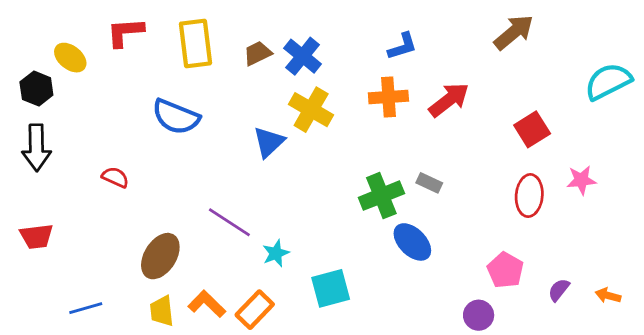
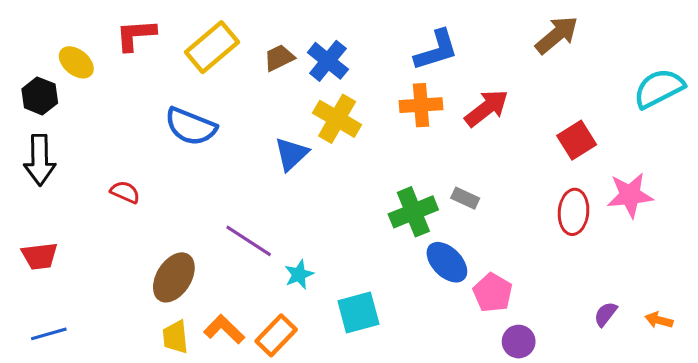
yellow rectangle: (196, 43) -> (212, 47), turned 57
blue L-shape: (403, 46) -> (436, 50), size x1.4
pink star: (581, 180) -> (630, 195), size x1.4
pink pentagon: (505, 270) -> (493, 293), moved
blue line: (86, 308) -> (49, 334), moved

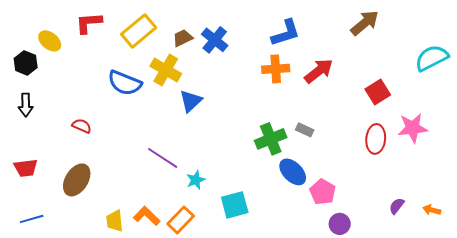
yellow cross: (337, 119) -> (166, 70), moved
black arrow: (40, 160) -> (26, 105), size x0.7
brown ellipse: (174, 277) -> (77, 180), moved

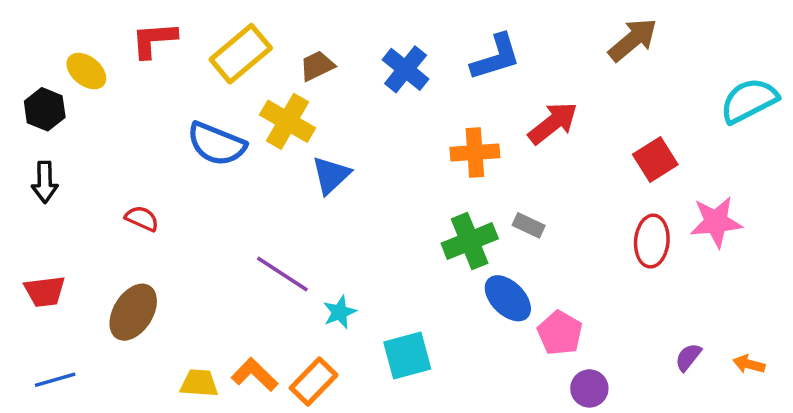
blue cross: (215, 40) -> (406, 69), moved
orange cross: (276, 69) -> (475, 153), moved
yellow trapezoid: (115, 221) -> (199, 383), turned 100

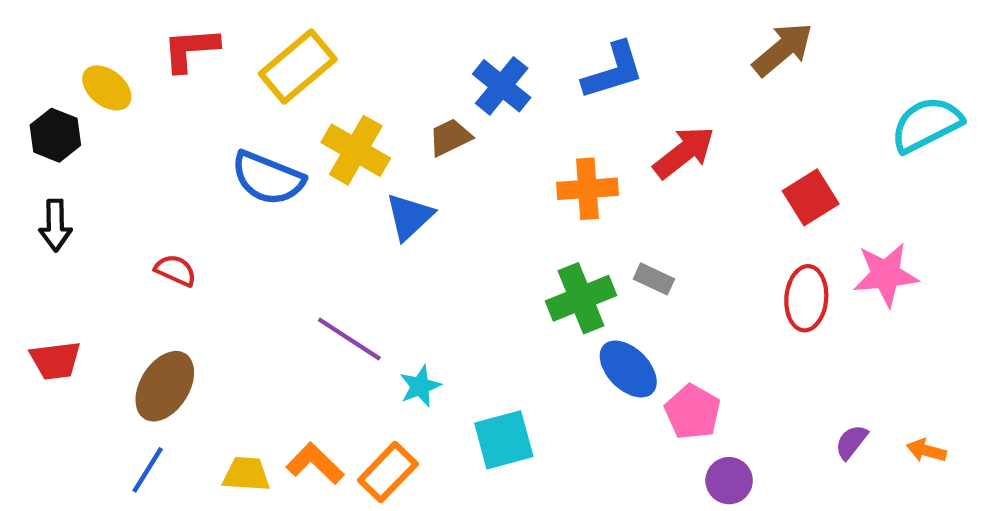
brown trapezoid: (317, 66) -> (450, 137), moved
blue line: (55, 380) -> (148, 470), moved, turned -42

